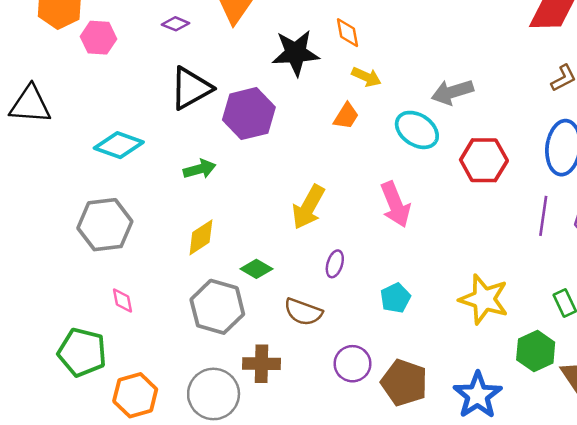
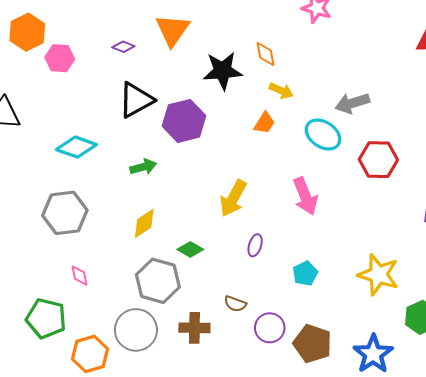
brown semicircle: (303, 312) -> (235, 304), moved, size x0.7
gray circle: (214, 394) -> (136, 330), moved

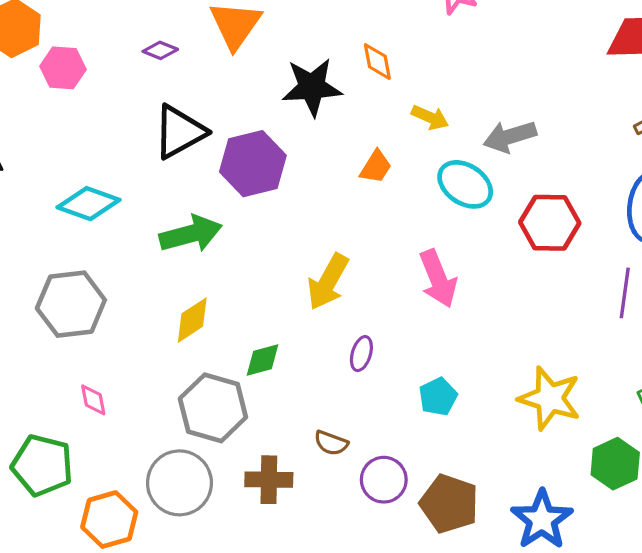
yellow arrow: (281, 91) -> (430, 117), moved
green arrow: (143, 167) -> (191, 234), size x1.5
green diamond: (190, 249) -> (262, 360), turned -45

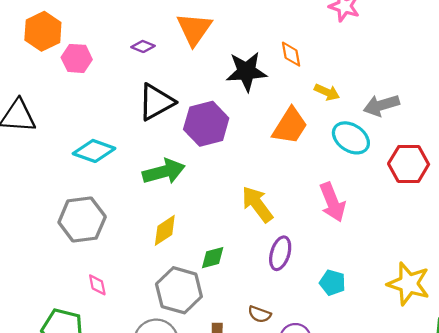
orange trapezoid: (376, 167) -> (290, 126), size x1.6
yellow arrow: (328, 282) -> (257, 204), turned 114
purple ellipse: (361, 354) -> (280, 253), size x1.4
cyan pentagon: (438, 397) -> (332, 283), turned -30

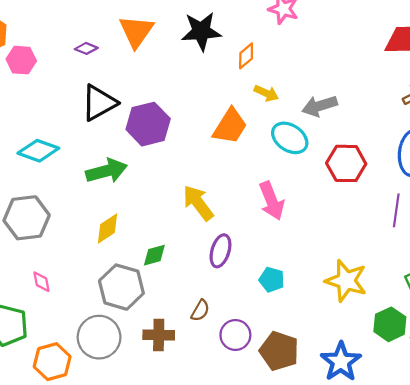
orange diamond: (291, 54) -> (246, 56), moved, turned 60
black star: (246, 71) -> (201, 31), moved
brown semicircle: (259, 314) -> (200, 310), turned -80

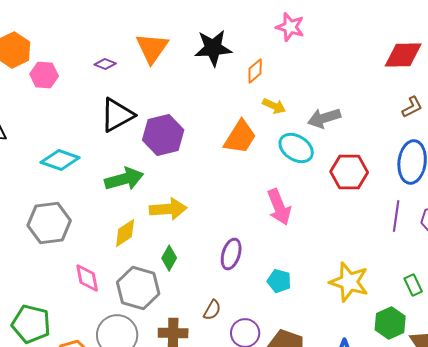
yellow arrow: (198, 203) -> (168, 209), moved, turned 123
green diamond: (154, 255) -> (169, 258), turned -45
pink diamond: (41, 282) -> (87, 278), moved, size x1.4

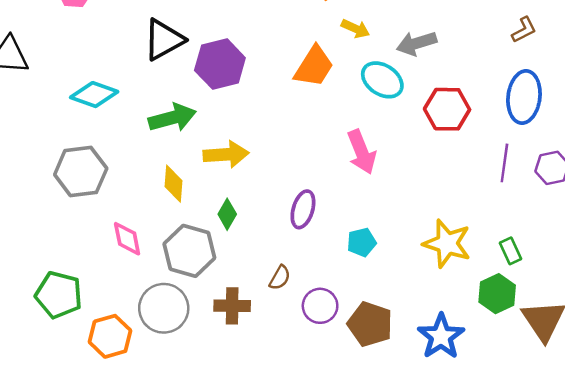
yellow diamond: (125, 233) -> (174, 184), turned -52
cyan pentagon: (279, 281) -> (362, 242), turned -30
green rectangle: (413, 285) -> (511, 251), moved

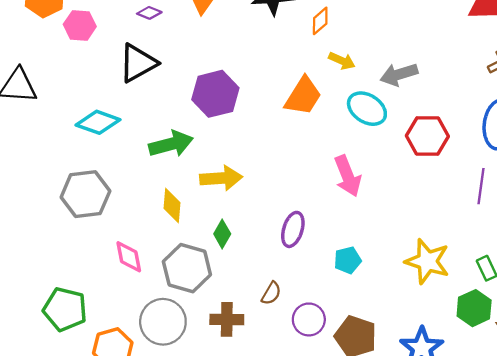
black triangle: (164, 40) -> (138, 63), moved

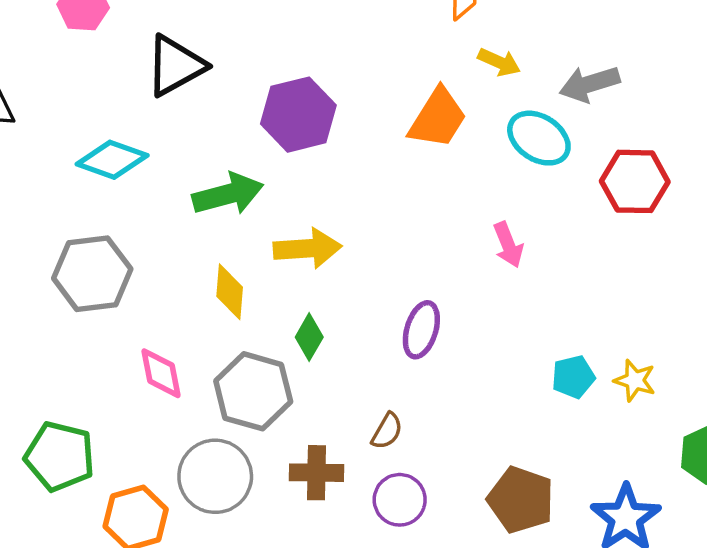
pink arrow: (348, 176) -> (508, 245), size x0.7
cyan pentagon: (348, 260) -> (573, 377), moved
yellow star: (427, 261) -> (635, 380), size x0.6
purple circle: (309, 319) -> (400, 500), moved

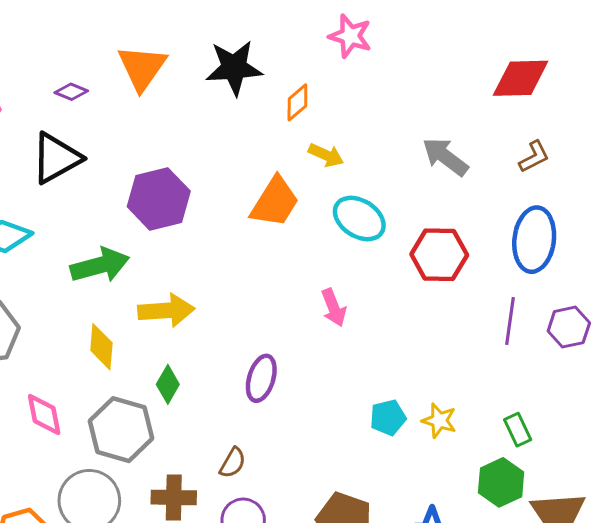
gray arrow: (590, 84) -> (445, 157), moved, turned 54

